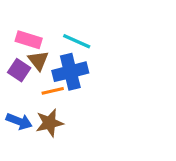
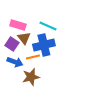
blue arrow: (19, 121) -> (15, 62), moved

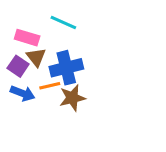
cyan line: (48, 26) -> (63, 22), moved
brown star: (31, 77) -> (72, 98), moved

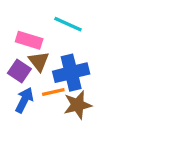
blue arrow: (23, 93) -> (24, 100), turned -85

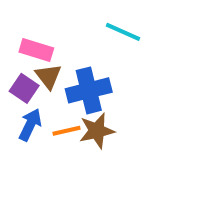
cyan line: (68, 24) -> (123, 32), moved
orange line: (53, 92) -> (67, 131), moved

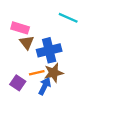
purple square: (24, 88) -> (18, 83), moved
blue arrow: (30, 125) -> (45, 86), moved

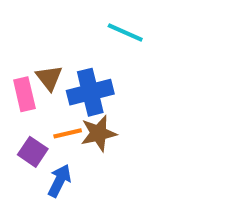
pink rectangle: (20, 28) -> (24, 94), moved, turned 60
blue arrow: (45, 86) -> (59, 181), moved

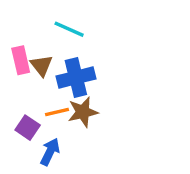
cyan line: (125, 33) -> (69, 29), moved
pink rectangle: (24, 94) -> (21, 60), moved

